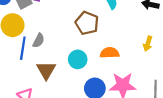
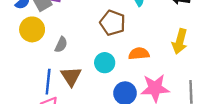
yellow arrow: (148, 44) -> (180, 41), size x1.5
blue line: (23, 48) -> (48, 82), moved

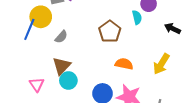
cyan circle: (105, 63) -> (68, 80), moved
blue line: (48, 82) -> (29, 29), moved

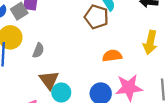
brown pentagon: (110, 31) -> (96, 17), moved

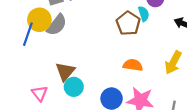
gray semicircle: (38, 50) -> (57, 25), moved, size x1.5

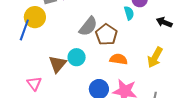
brown pentagon: (128, 23) -> (106, 35), moved
gray semicircle: (57, 25) -> (88, 26), moved
cyan circle: (74, 87) -> (77, 57), moved

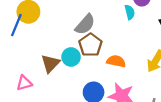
brown pentagon: (106, 35) -> (90, 45), moved
pink triangle: (34, 83) -> (24, 83), turned 49

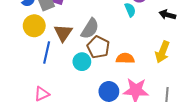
blue line: (16, 25) -> (47, 53), moved
brown triangle: (50, 63) -> (63, 33), moved

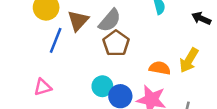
orange semicircle: (125, 58) -> (160, 68), moved
cyan circle: (82, 62) -> (102, 86), moved

